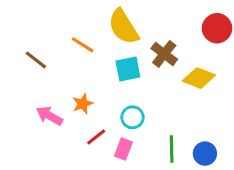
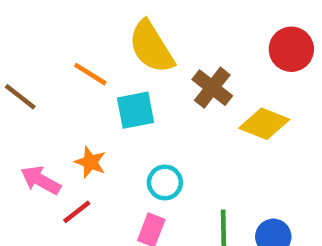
cyan square: (128, 69) -> (135, 110), moved
orange star: (83, 104) -> (90, 162), turned -30
red line: (96, 137) -> (77, 212), moved

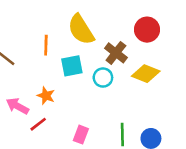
red circle: (291, 49) -> (147, 30), moved
orange line: (90, 74) -> (46, 45), turned 60
cyan circle: (165, 182) -> (103, 78), moved

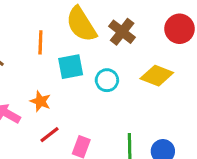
red circle: (147, 30) -> (180, 29), moved
brown cross: (116, 53) -> (122, 32), moved
red line: (38, 124) -> (50, 135), moved

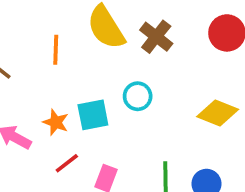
cyan square: (71, 67) -> (93, 115), moved
yellow diamond: (157, 76) -> (218, 113), moved

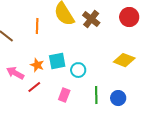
cyan circle: (138, 96) -> (78, 70), moved
red line: (67, 163) -> (34, 87), moved

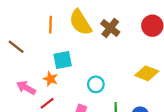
orange line: (37, 26) -> (50, 25), moved
cyan square: (57, 61) -> (63, 60), moved

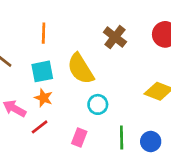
yellow semicircle: (80, 22) -> (81, 69), moved
cyan square: (63, 60) -> (42, 71), moved

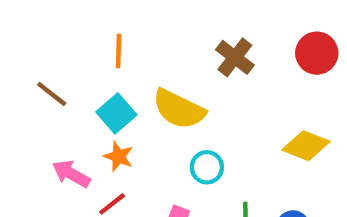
yellow semicircle: (81, 69) -> (179, 109), turned -32
cyan square: (42, 71) -> (116, 113), turned -30

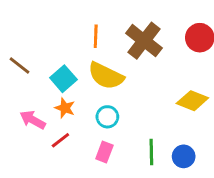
orange line: (119, 51) -> (96, 36), moved
brown cross: (235, 57) -> (144, 41), size x1.4
cyan circle: (207, 167) -> (107, 117), moved

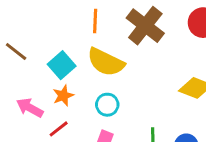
orange star: (65, 108) -> (63, 96), turned 30

